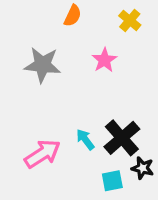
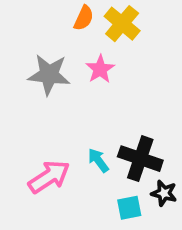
yellow cross: (130, 20) -> (122, 24), moved, size x1.4
pink star: (104, 60) -> (100, 69), moved
black cross: (122, 138) -> (140, 159), turned -30

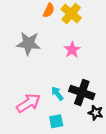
pink star: (100, 69) -> (72, 50), moved
cyan square: (129, 208) -> (56, 121), moved

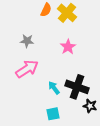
gray star: (28, 43) -> (27, 41), size x0.6
pink arrow: (28, 103) -> (27, 69), moved

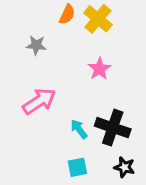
gray star: (27, 41) -> (36, 45), moved
black star: (90, 106) -> (124, 167), moved

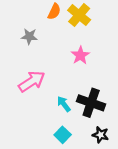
cyan square: (77, 167) -> (63, 135), turned -35

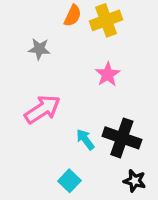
yellow cross: (79, 15) -> (106, 20), turned 30
cyan square: (63, 135) -> (69, 181), moved

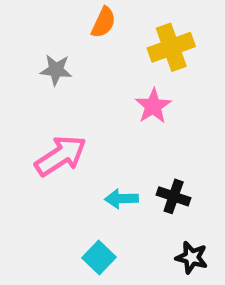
yellow cross: (106, 20) -> (171, 47), moved
black cross: (122, 138) -> (174, 196), size x0.6
cyan arrow: (85, 139) -> (122, 199), turned -55

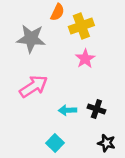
yellow cross: (171, 47) -> (81, 26), moved
gray star: (56, 70) -> (31, 39), size x1.6

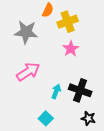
black cross: (96, 109) -> (80, 90), size x1.5
cyan arrow: (68, 110) -> (56, 91), turned 112

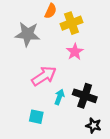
pink arrow: (28, 72) -> (44, 76), moved
cyan square: (46, 118) -> (36, 117), moved, turned -32

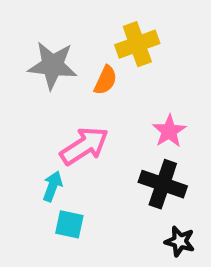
orange semicircle: (51, 11) -> (106, 80), moved
pink star: (75, 52) -> (169, 131), moved
cyan arrow: (59, 97) -> (52, 186), moved

